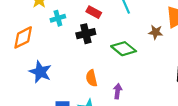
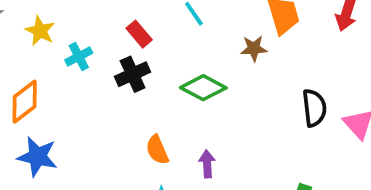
red rectangle: (94, 12) -> (139, 34), turned 32
blue star: (40, 72) -> (37, 157), moved

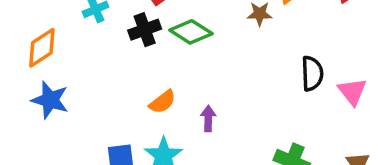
green diamond: (203, 88) -> (191, 32), moved
orange semicircle: (157, 150) -> (162, 102), turned -108

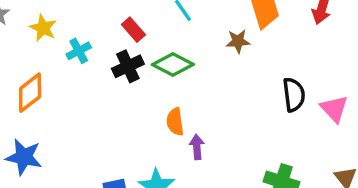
blue star: (50, 100) -> (24, 157), moved
orange semicircle: (162, 102) -> (175, 122), moved, turned 124

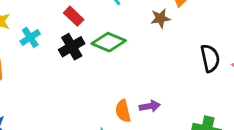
orange semicircle: (175, 122) -> (123, 111), moved
purple arrow: (197, 147) -> (150, 106), moved, turned 90

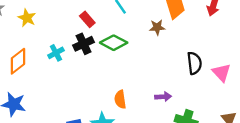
cyan cross: (30, 37) -> (56, 53), moved
purple arrow: (150, 106) -> (163, 97), moved

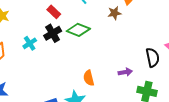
black semicircle: (194, 63) -> (153, 57), moved

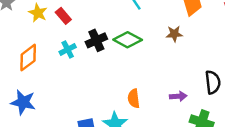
red rectangle: (54, 12) -> (63, 16), moved
brown star: (114, 13) -> (174, 34), moved

